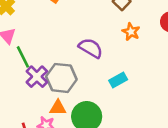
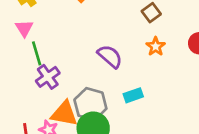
gray hexagon: (61, 78) -> (90, 104), moved
orange triangle: (58, 108) -> (64, 114), size x1.5

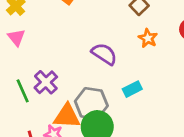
green line: (37, 53) -> (23, 91), moved

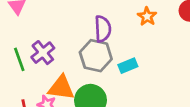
purple semicircle: (104, 54) -> (103, 29), turned 50
gray hexagon: (91, 103) -> (96, 56), moved

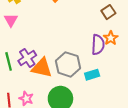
purple semicircle: (103, 29) -> (98, 45), moved
orange triangle: (61, 88) -> (42, 68), moved

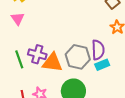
purple semicircle: (98, 45) -> (98, 50), moved
purple cross: (27, 58) -> (37, 54), turned -36

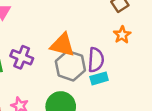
orange triangle: (52, 63) -> (62, 45), moved

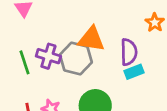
gray hexagon: (70, 66) -> (76, 58), moved

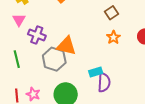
purple semicircle: (129, 52) -> (104, 82), moved
purple cross: (48, 56) -> (37, 35), moved

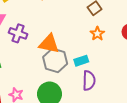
gray hexagon: (54, 59) -> (55, 60), moved
cyan rectangle: (96, 72) -> (81, 61), moved

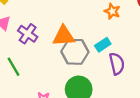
purple cross: (18, 33) -> (28, 34), turned 30

